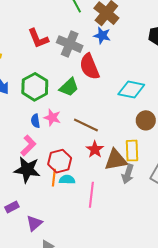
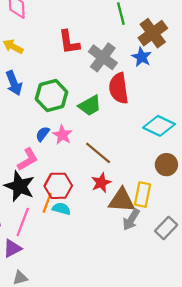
blue semicircle: (35, 121) -> (43, 134), turned 32
pink line: (91, 195) -> (23, 222), moved

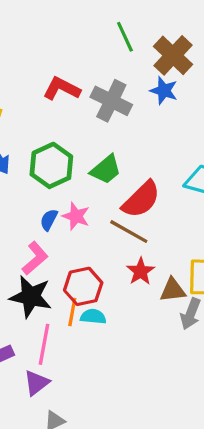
red L-shape: (69, 42) -> (62, 89), turned 136
red semicircle: (119, 88) -> (141, 199), moved, turned -116
brown triangle: (122, 200) -> (173, 290), size x0.7

